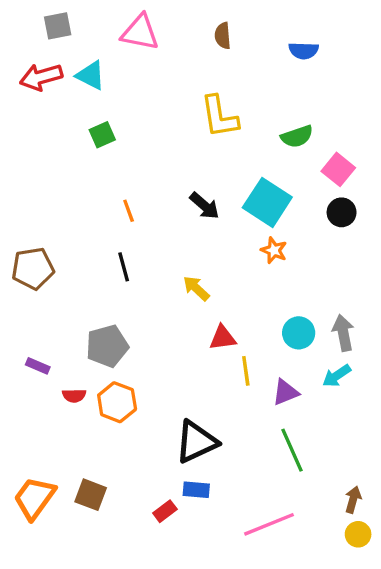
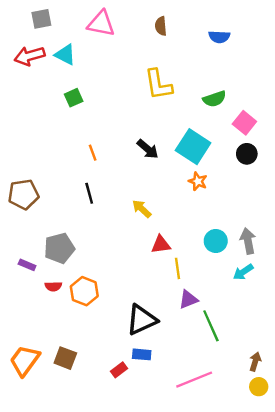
gray pentagon: (107, 346) -> (59, 248), moved
purple triangle: (285, 392) -> (188, 300), moved

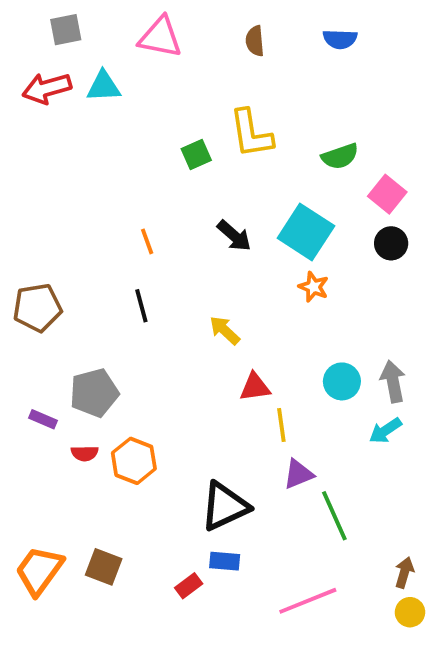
blue semicircle: (219, 37) -> (340, 39), moved
cyan triangle: (65, 55) -> (104, 86), turned -30
green square: (74, 98) -> (196, 154), moved

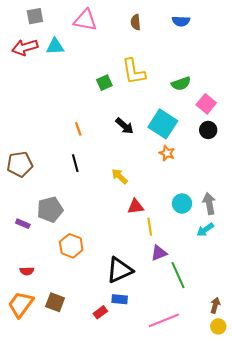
red semicircle: (85, 453) -> (27, 271), moved

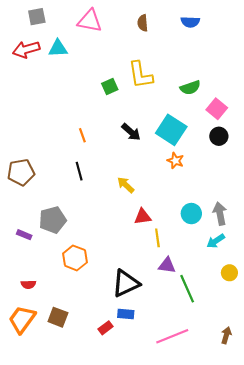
purple triangle: (159, 253) -> (167, 265), turned 30
brown arrow: (215, 305) -> (226, 335), moved
yellow circle: (218, 326) -> (229, 273), moved

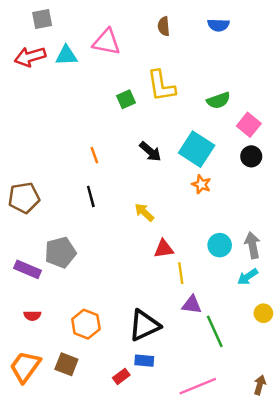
pink triangle: (90, 21) -> (107, 42), moved
purple rectangle: (24, 235) -> (28, 269), size x1.5
orange hexagon: (75, 258) -> (86, 324), moved
red semicircle: (28, 284) -> (32, 316), moved

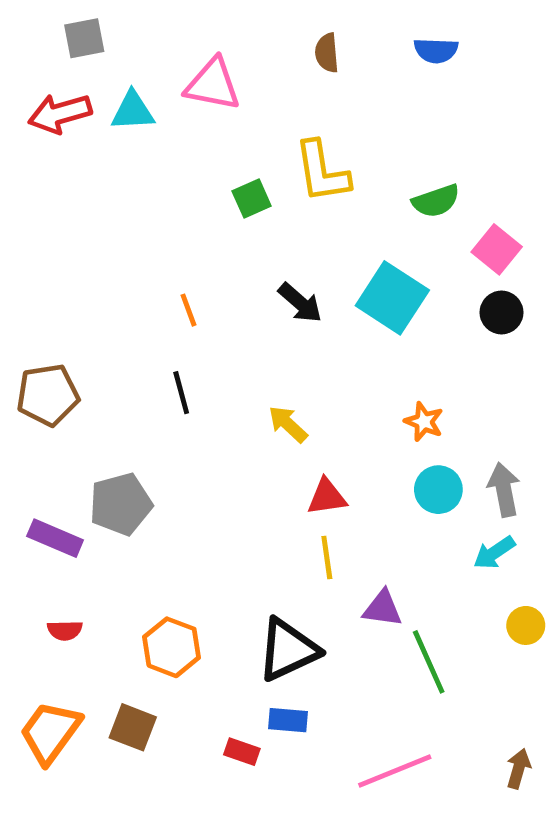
orange star: (201, 184) -> (424, 422), moved
yellow line: (181, 273) -> (327, 558), moved
red rectangle: (121, 376) -> (242, 752), turned 56

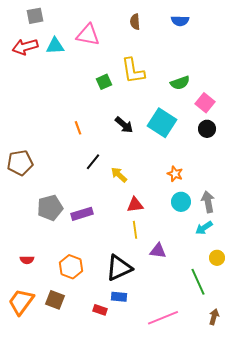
black line: (181, 393) -> (93, 162), moved, turned 54
purple rectangle: (55, 538) -> (82, 214), moved, turned -40
green line: (429, 662) -> (198, 282), moved

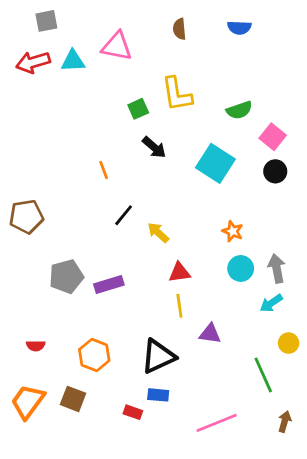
black arrow: (124, 125) -> (154, 147), moved

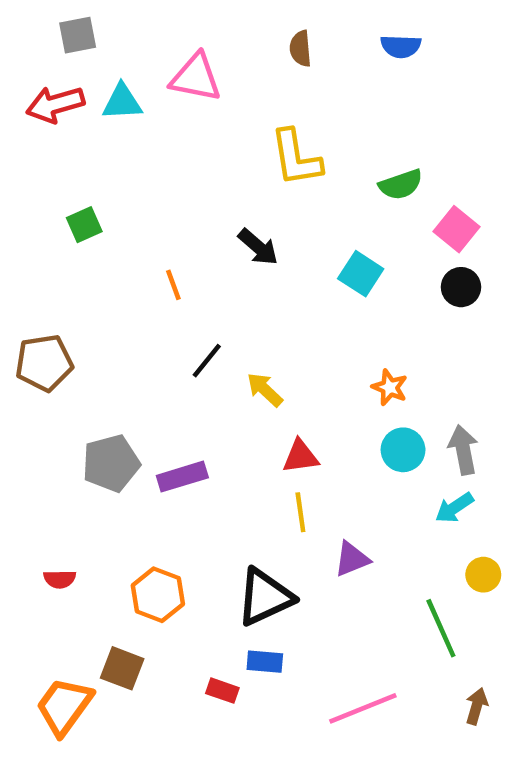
green square: (138, 109) -> (84, 225), moved
cyan square: (215, 163) -> (361, 274), size x0.7
purple triangle: (210, 334) -> (352, 559), turned -30
orange trapezoid: (28, 402) -> (64, 706), moved

